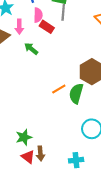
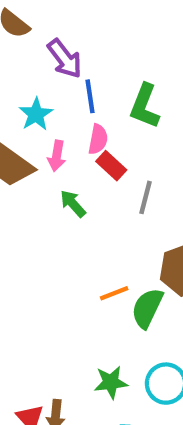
gray line: (63, 12) -> (145, 197), moved
green star: (24, 137) -> (111, 382), moved

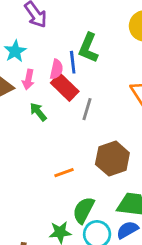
blue line: (90, 96) -> (73, 62), moved
red rectangle: (111, 166) -> (65, 87), size x1.4
green semicircle: (147, 308) -> (84, 210), moved

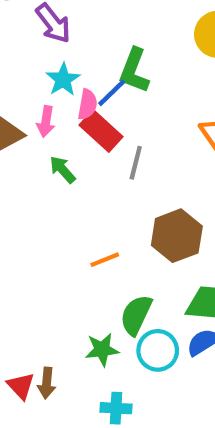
cyan star: (15, 51) -> (63, 80), moved
blue line: (73, 62) -> (112, 93), turned 55

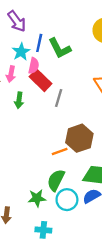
green L-shape: (134, 71) -> (60, 48), turned -50
blue line: (112, 93) -> (39, 43), moved, turned -36
green arrow: (62, 170) -> (19, 100), turned -133
orange line: (105, 260) -> (60, 151), moved

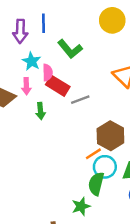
purple arrow: (17, 21) -> (20, 31), turned 50
blue line: (39, 43) -> (44, 23), moved
gray line: (59, 98) -> (80, 100), turned 66
cyan circle: (67, 200) -> (105, 167), moved

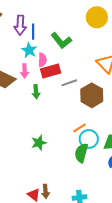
blue line: (44, 23) -> (33, 32), moved
red rectangle: (58, 86) -> (51, 71), turned -48
brown hexagon: (110, 136) -> (92, 95), moved
green star: (81, 206) -> (39, 143), moved

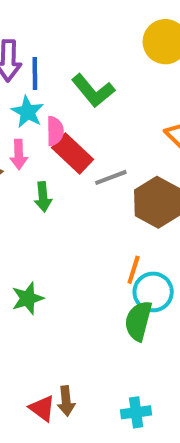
red rectangle: (51, 71) -> (72, 154), turned 60
orange line: (79, 128) -> (134, 270), turned -40
green star: (39, 143) -> (28, 298), moved

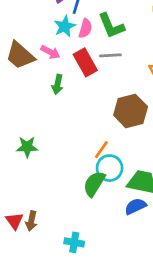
pink semicircle: (55, 131) -> (85, 28), moved
pink arrow: (19, 154) -> (50, 52), turned -78
gray line: (111, 177) -> (110, 55), moved

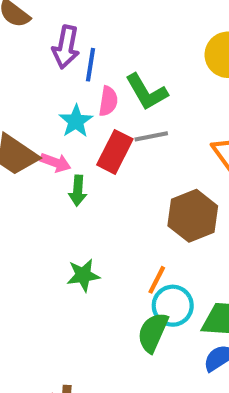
cyan star: (65, 26) -> (76, 121), moved
pink arrow: (50, 52) -> (55, 163), moved
red rectangle: (85, 62) -> (115, 152), turned 64
green star: (27, 147) -> (83, 275), moved

